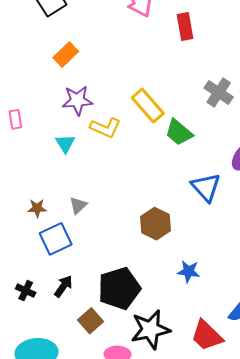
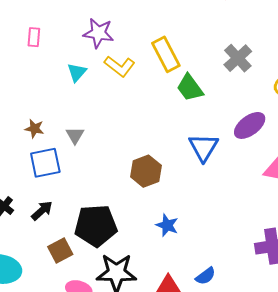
gray triangle: (78, 205) -> (75, 135), turned -30

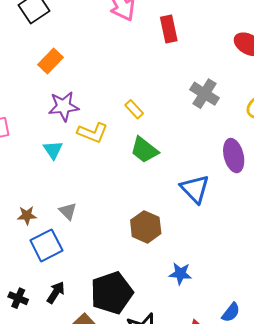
yellow rectangle: (166, 54) -> (134, 109), size x0.6
green trapezoid: (190, 88) -> (144, 150), moved
purple ellipse: (250, 125) -> (234, 156), turned -52

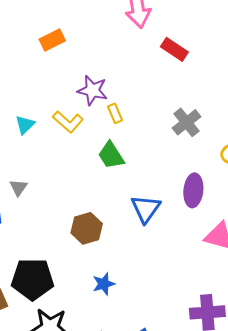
red rectangle: (169, 29) -> (174, 49), turned -64
purple star: (64, 106) -> (92, 90), moved
blue star: (180, 274) -> (104, 284), turned 30

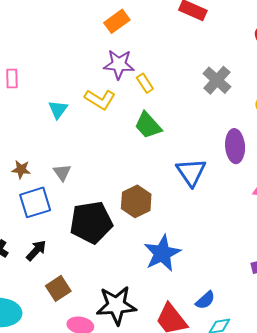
orange rectangle: (52, 40) -> (117, 21), moved
black pentagon: (33, 279) -> (91, 222), moved
blue star: (104, 284) -> (162, 253), size x1.6

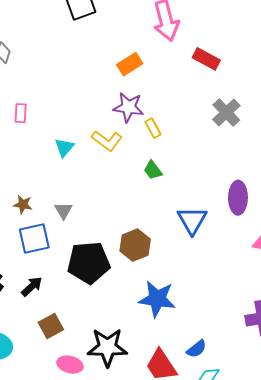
gray cross: (217, 80) -> (226, 113), moved
green trapezoid: (148, 125) -> (153, 170), size x0.7
blue star: (162, 253) -> (157, 299), turned 30

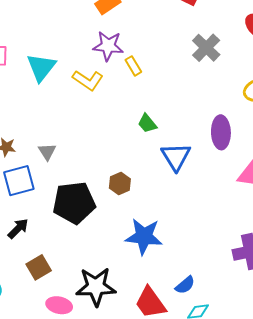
cyan triangle: (64, 147) -> (41, 67), moved, size x1.5
green trapezoid: (153, 170) -> (147, 123), moved
brown hexagon: (135, 245) -> (120, 183), size x0.7

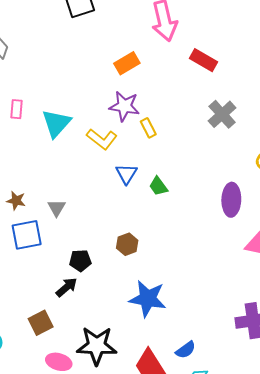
blue triangle: (176, 157) -> (126, 174), moved, size x0.7
black pentagon: (74, 203) -> (80, 261), size x0.5
black arrow: (18, 229) -> (66, 287), moved

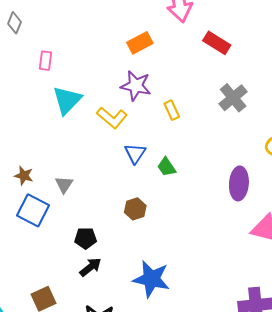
pink rectangle: (17, 109) -> (45, 61), moved
yellow rectangle: (148, 128) -> (172, 110), moved
blue square: (27, 235) -> (33, 210), turned 36
brown hexagon: (127, 244) -> (135, 209), moved
black arrow: (66, 287) -> (90, 267), moved

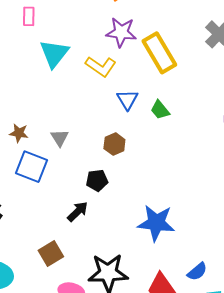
yellow rectangle: (172, 110) -> (159, 53), size x2.0
brown hexagon: (135, 209) -> (114, 144), moved
black pentagon: (86, 238) -> (97, 180), moved
black arrow: (90, 267) -> (78, 212), moved

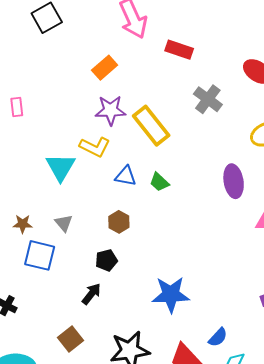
cyan triangle: (54, 53) -> (61, 167), moved
blue triangle: (127, 100) -> (126, 176), turned -40

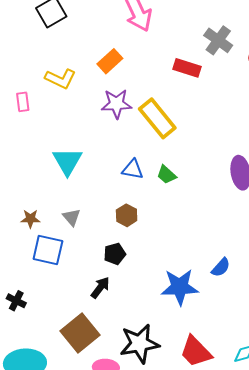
red rectangle: (179, 50) -> (187, 68), moved
gray cross: (208, 99) -> (218, 40), moved
yellow L-shape: (95, 147) -> (60, 79), moved
blue semicircle: (218, 337) -> (221, 267), moved
brown square: (70, 339) -> (80, 333), size x1.5

